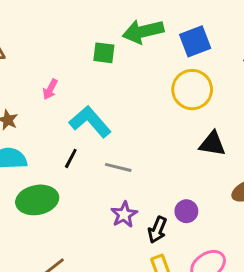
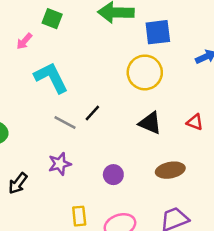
green square: (104, 53) -> (52, 19), moved
black line: (71, 158) -> (92, 113), moved
black arrow: (157, 230) -> (18, 183), moved

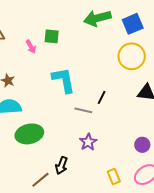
pink arrow: (24, 41) -> (31, 47), moved, turned -56
cyan L-shape: (51, 78) -> (63, 80), turned 32
purple circle: (113, 175) -> (142, 145), moved

